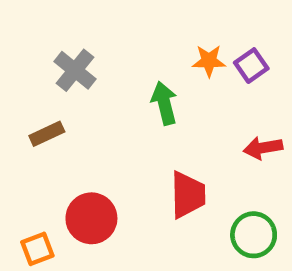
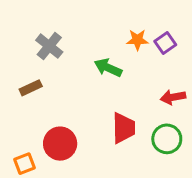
green arrow: (164, 103) -> (108, 68), turned -52
green circle: (254, 235) -> (167, 139), moved

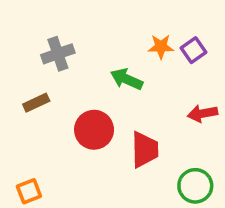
gray cross: (49, 46) -> (58, 54), turned 32
green circle: (167, 139) -> (195, 186), moved
red circle: (60, 144) -> (94, 130), moved

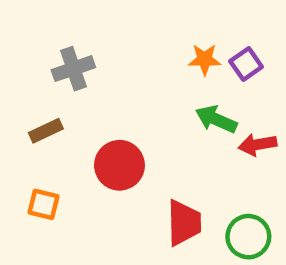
green arrow: (127, 79) -> (216, 119), moved
red trapezoid: (145, 150) -> (184, 223), moved
orange square: (29, 191) -> (44, 204), moved, turned 35

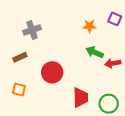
purple square: (246, 64) -> (115, 19), moved, turned -32

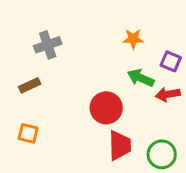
purple square: (115, 19) -> (171, 61), moved
red circle: (52, 72) -> (106, 108), moved

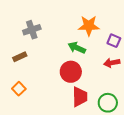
orange star: (133, 39) -> (89, 26), size x1.5
green arrow: (141, 78) -> (77, 48), moved
orange square: (28, 133) -> (19, 89), turned 32

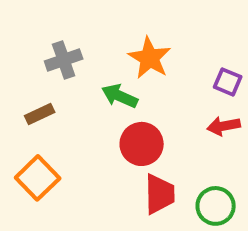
orange star: (89, 26) -> (150, 58), moved, turned 30
green arrow: (77, 48) -> (120, 96), moved
orange square: (19, 89) -> (38, 178), size x1.5

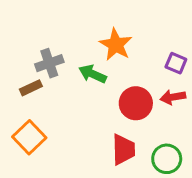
gray cross: (64, 60) -> (49, 63), moved
red circle: (142, 144) -> (136, 103), moved

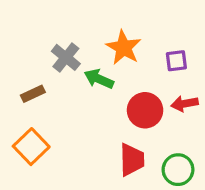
gray cross: (49, 63) -> (66, 57), moved, turned -32
purple square: (176, 63) -> (176, 61), moved, turned -30

